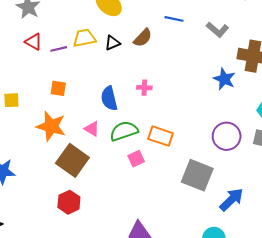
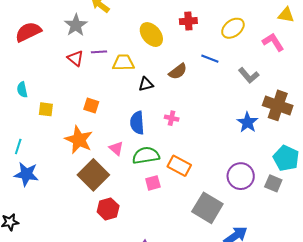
black triangle: (112, 43) -> (146, 84), moved
purple line: (59, 49) -> (99, 52), moved
red hexagon: (69, 202) -> (108, 209), moved

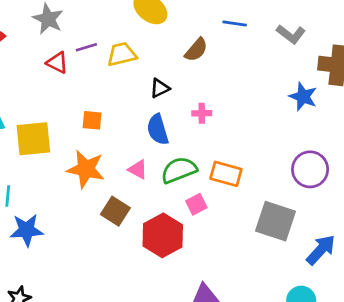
black triangle: (146, 84) -> (160, 88), moved
yellow square: (46, 109) -> (33, 139), size x1.8
brown square: (93, 175) -> (115, 211), size x0.7
red hexagon: (108, 209) -> (163, 235), moved, size x1.4

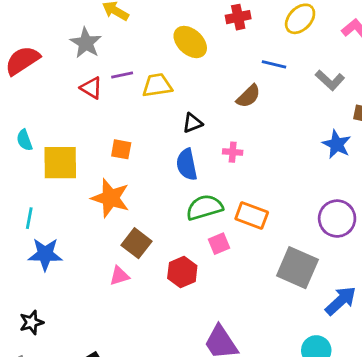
brown semicircle: (196, 50) -> (248, 96), moved
pink triangle: (138, 169) -> (119, 276), moved, turned -50
red hexagon: (163, 235) -> (182, 272), size x0.7

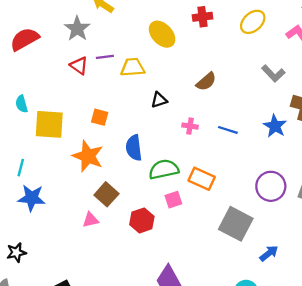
blue line: (274, 64) -> (228, 130), moved
blue semicircle: (187, 165) -> (134, 148), moved
blue arrow: (341, 301) -> (269, 253), size x0.7

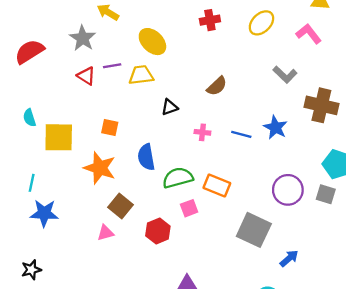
yellow ellipse: (162, 34) -> (152, 42), moved
blue star: (275, 126) -> (275, 127), moved

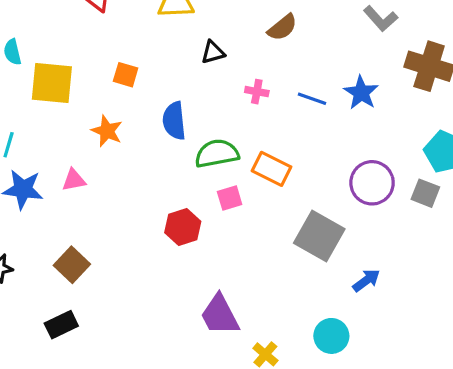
orange star: (100, 168) -> (107, 131), size x0.7
brown square: (120, 206) -> (72, 265), moved
pink triangle: (105, 233) -> (74, 180), moved

